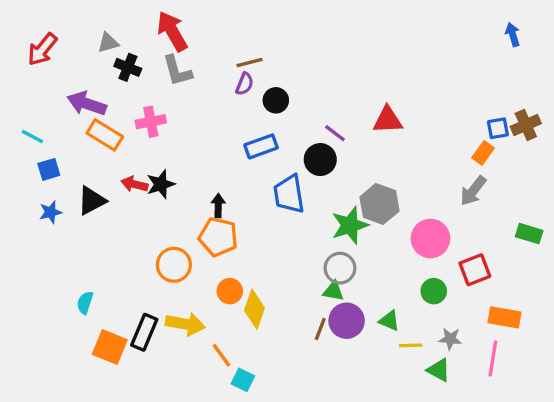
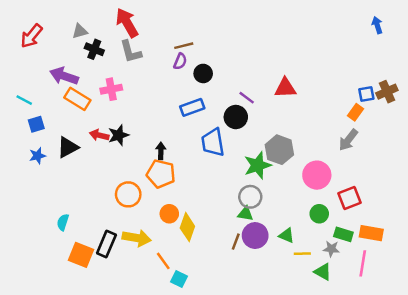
green rectangle: (529, 234) -> (343, 234), moved

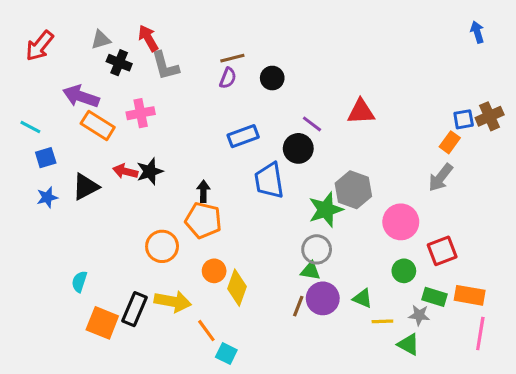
red arrow: (127, 23) -> (148, 38), moved, size x0.7
black circle: (203, 73) -> (272, 78), moved
pink line: (363, 263) -> (480, 334), moved

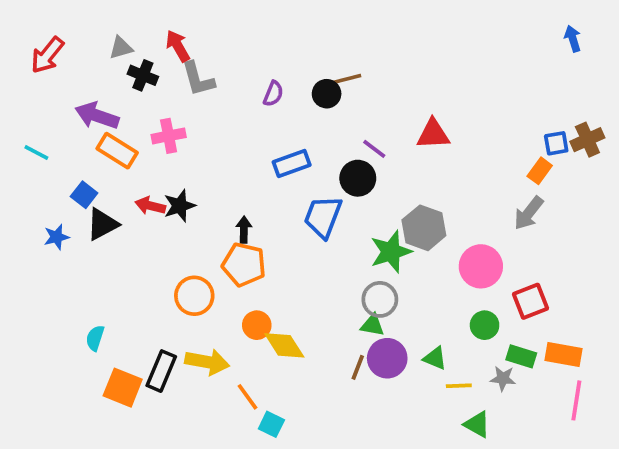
brown line: (232, 58) -> (347, 79), moved
blue square: (46, 158) -> (84, 195), moved, turned -35
blue trapezoid: (269, 181) -> (323, 217), turned 30
yellow diamond: (237, 288) -> (284, 345), turned -52
green triangle: (408, 344) -> (477, 424), moved

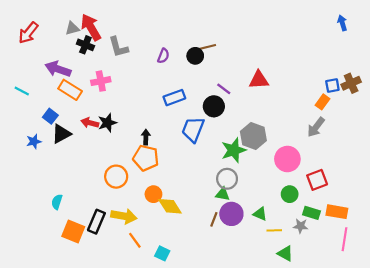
red arrow: (178, 46) -> (91, 27), moved, size x1.4
orange line: (248, 397) -> (135, 240), moved

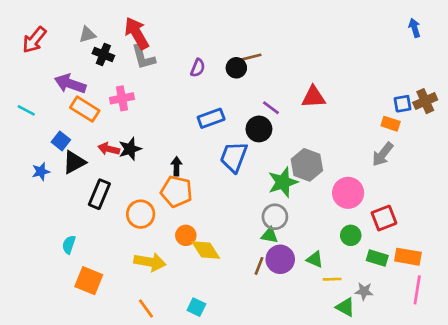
red arrow: (91, 27) -> (137, 33), moved
orange rectangle: (323, 102) -> (391, 124), turned 72
black rectangle: (96, 222) -> (99, 194), moved
gray star: (301, 226) -> (364, 291), moved
orange line: (135, 240) -> (146, 308), moved

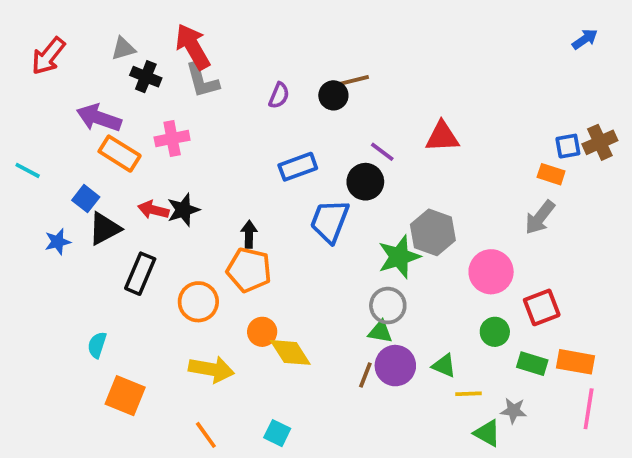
blue arrow: (415, 28) -> (585, 39), turned 72
cyan line: (26, 110) -> (28, 170), moved

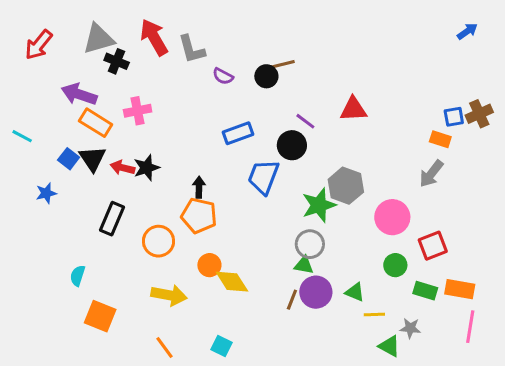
gray triangle: (123, 48) -> (99, 39), size x1.6
gray L-shape: (202, 80) -> (191, 49), moved
purple semicircle: (279, 95) -> (223, 76), turned 96
black triangle: (105, 229) -> (93, 159), moved, turned -36

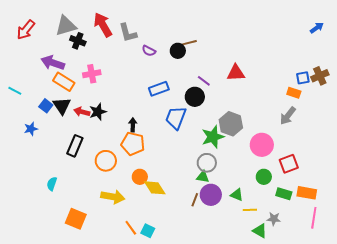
blue arrow: (467, 31) -> (317, 28), moved
orange square: (100, 316) -> (76, 219), moved
orange line: (165, 348) -> (131, 228), moved

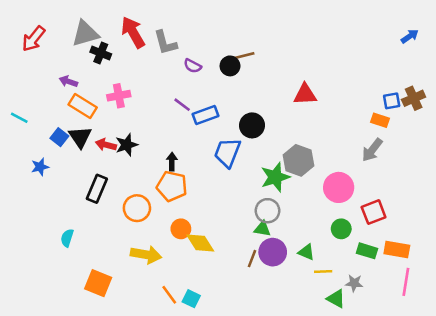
purple arrow: (53, 63) -> (68, 81), size x0.6
purple line: (204, 81) -> (182, 105), moved

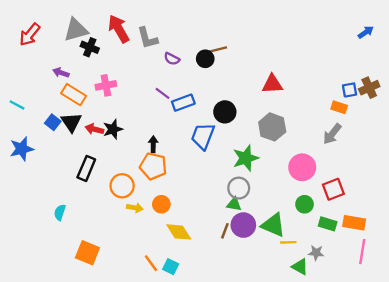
gray hexagon: (299, 160) -> (272, 127), moved
blue star: (40, 167) -> (22, 149), moved, size x1.5
yellow diamond: (200, 243) -> (179, 232), moved
green triangle: (306, 252) -> (273, 225), size x1.6
yellow arrow: (146, 255) -> (135, 208), moved, size x0.6

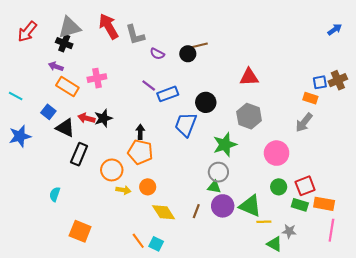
black cross: (90, 47) -> (64, 43), moved
black triangle: (71, 122) -> (65, 128), moved, turned -30
red square: (333, 189) -> (305, 186), moved
brown line: (225, 231) -> (196, 211), moved

